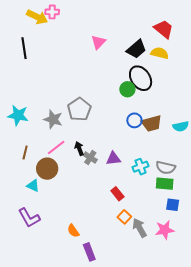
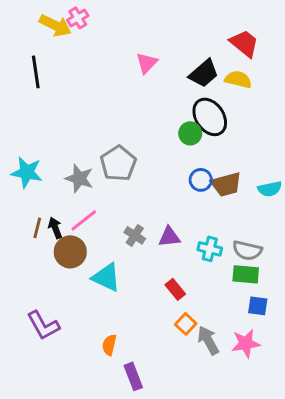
pink cross: (52, 12) -> (78, 18), turned -32
black arrow: (79, 149) -> (55, 228), moved
cyan cross: (141, 167) -> (210, 249), turned 35
cyan triangle: (33, 186) -> (106, 277), moved, size x1.5
orange semicircle: (73, 231) -> (109, 345), turned 48

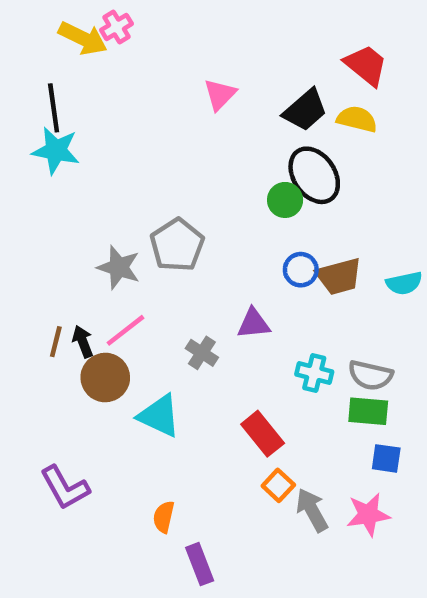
cyan star: (27, 172) -> (56, 151), moved
purple triangle: (169, 237) -> (254, 324), moved
red rectangle: (175, 289) -> (263, 434), size x1.4

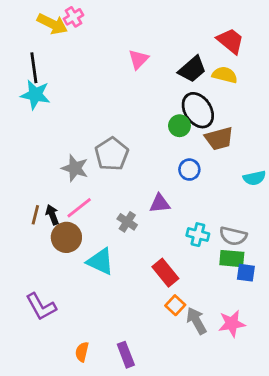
brown trapezoid: (339, 276) -> (219, 138), moved
blue square: (386, 458) -> (246, 273), moved
orange semicircle: (164, 517) -> (82, 352), moved

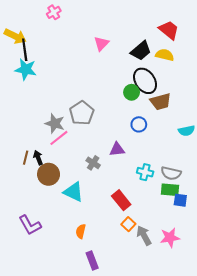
yellow arrow: (52, 24) -> (15, 36), moved
pink line: (79, 208) -> (59, 138), moved
orange semicircle: (82, 352) -> (81, 231), moved

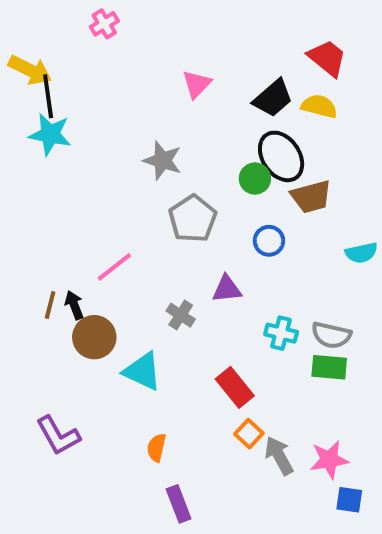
gray pentagon: (82, 113) -> (193, 219), moved
gray star: (55, 123) -> (163, 160), moved
blue square: (180, 200) -> (349, 500), moved

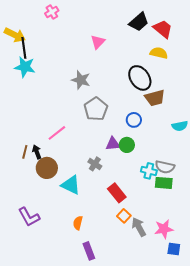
black trapezoid: (273, 98) -> (139, 22), moved
green circle: (255, 179) -> (127, 145), moved
gray cross: (181, 315) -> (95, 164), moved
cyan cross: (281, 333) -> (149, 171), moved

